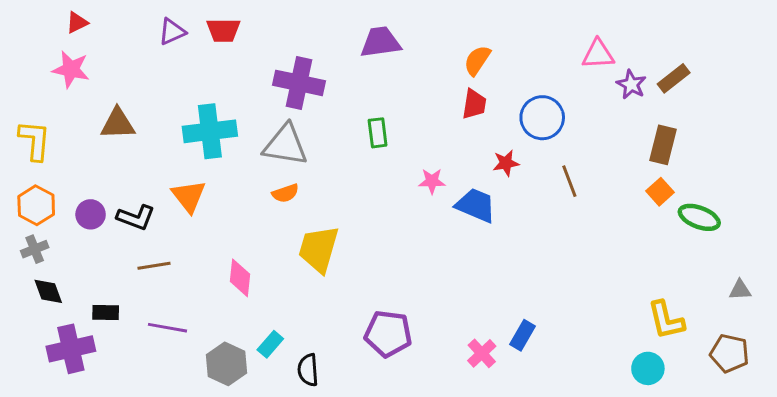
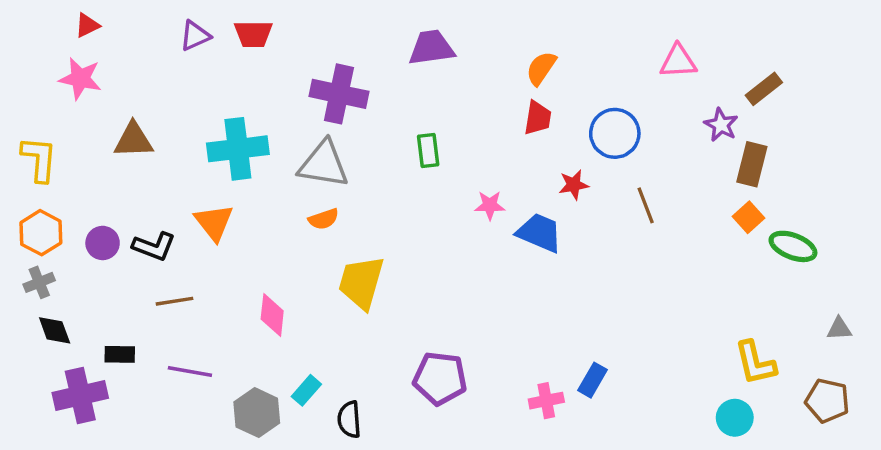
purple star: (631, 84) -> (721, 125), moved
pink cross: (482, 353) -> (546, 401), turned 32

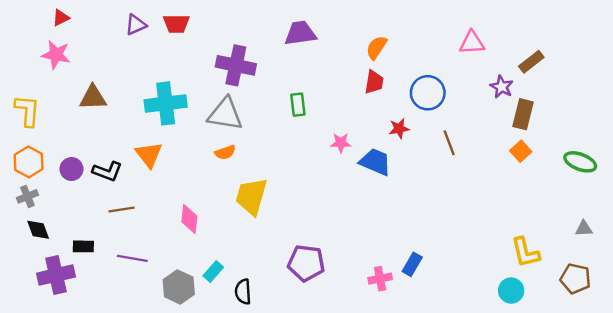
green ellipse: (793, 246) -> (580, 162), moved

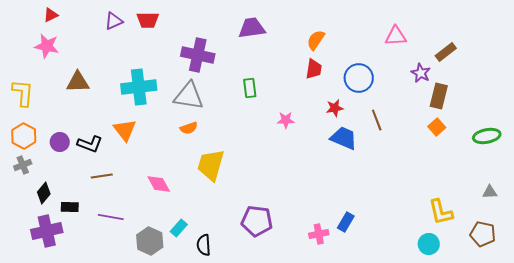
blue trapezoid: (375, 162) -> (344, 138), moved
green ellipse: (580, 162) -> (487, 136), turned -32
pink diamond: (189, 219) -> (159, 184), turned -35
black diamond: (38, 230) -> (44, 193), moved, turned 60

